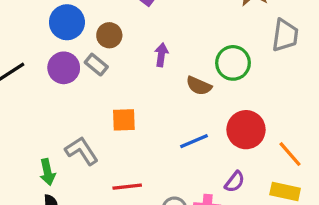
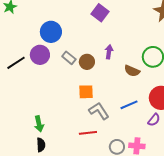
brown circle: (109, 35) -> (87, 62), moved
purple circle: (64, 68) -> (40, 55), moved
gray L-shape: (82, 151) -> (99, 111), moved
purple semicircle: (235, 182) -> (154, 120), moved

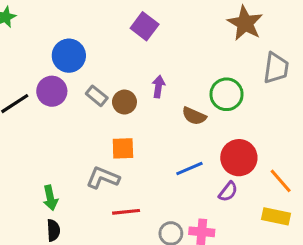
gray L-shape: (99, 111) -> (103, 178), moved, turned -35

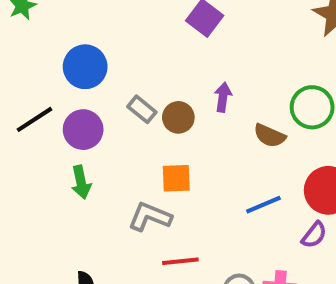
blue circle: (69, 56) -> (85, 67), moved
purple circle: (52, 91) -> (83, 130), moved
green arrow: (50, 198) -> (81, 182), moved

